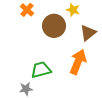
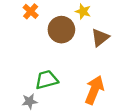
orange arrow: (78, 62) -> (94, 90), moved

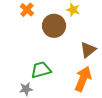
brown triangle: (100, 38) -> (88, 50), moved

